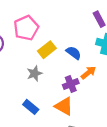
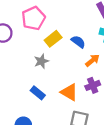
purple cross: (71, 84) -> (93, 85), moved

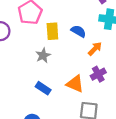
yellow rectangle: (53, 39) -> (52, 31), turned -49

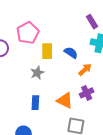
blue rectangle: (43, 88) -> (35, 103), turned 56

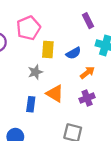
purple rectangle: (92, 22) -> (88, 21), moved
blue semicircle: (71, 53) -> (73, 53), turned 112
orange triangle: (65, 100) -> (55, 94), moved

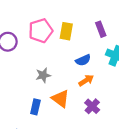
yellow rectangle: (48, 50) -> (66, 31), moved
orange arrow: (87, 73) -> (86, 80), moved
purple cross: (87, 98) -> (92, 106), turned -32

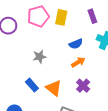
orange triangle: (60, 99) -> (54, 88), moved
blue rectangle: (35, 107) -> (32, 85), turned -56

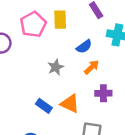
gray star: (40, 57) -> (56, 67), moved
purple cross: (83, 86) -> (103, 93), turned -32

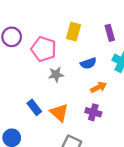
pink pentagon: (33, 24) -> (44, 49), moved, turned 30
orange arrow: (92, 67) -> (99, 87), moved

